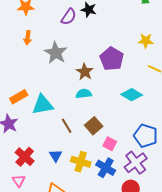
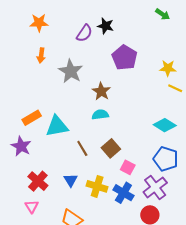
yellow star: (146, 41) -> (168, 68), moved
purple pentagon: (112, 59) -> (125, 58), moved
cyan diamond: (132, 95) -> (165, 125), moved

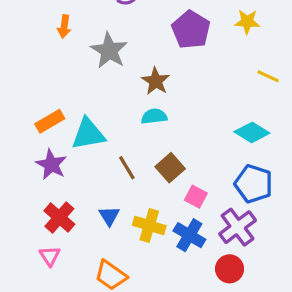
yellow star: (168, 68) -> (247, 22), moved
purple star: (21, 146) -> (51, 165), moved

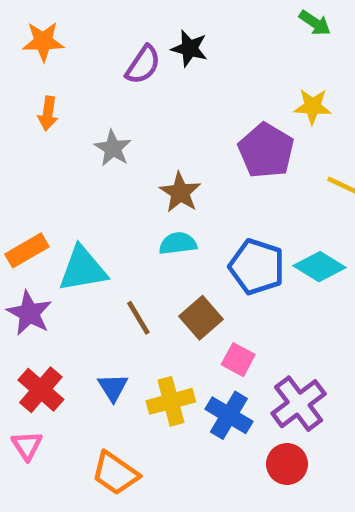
purple pentagon: (191, 30) -> (266, 151), moved
gray star: (109, 51) -> (113, 148), size x0.7
blue pentagon: (254, 184) -> (257, 267), moved
yellow cross: (149, 226) -> (171, 401), turned -32

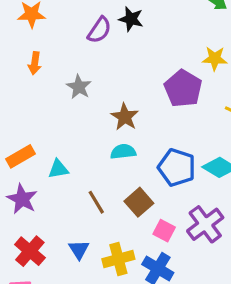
cyan triangle: (83, 269) -> (58, 169), size x0.6
purple cross: (299, 404) -> (205, 224), moved

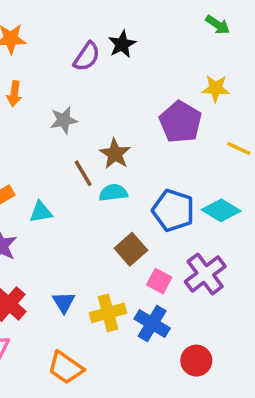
black star: (131, 19) -> (122, 44), turned 30
gray star: (79, 87) -> (64, 120), turned 30
brown line: (96, 202) -> (83, 173), moved

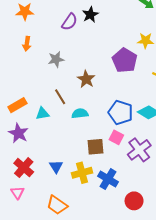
brown line: (83, 173) -> (60, 97), moved
cyan semicircle: (113, 193) -> (80, 113), moved
brown square: (131, 249) -> (96, 147), moved, turned 36
pink square: (159, 281) -> (116, 137), moved

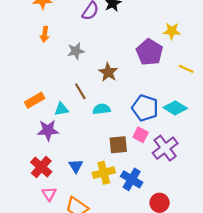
purple star: (18, 133) -> (48, 130), moved, turned -30
pink triangle: (17, 193) -> (49, 194), moved

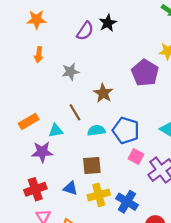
blue pentagon: (145, 108) -> (126, 130), moved
brown square: (118, 145) -> (92, 165), moved
blue triangle: (76, 166) -> (70, 188), turned -40
red cross: (41, 167) -> (35, 189), turned 30

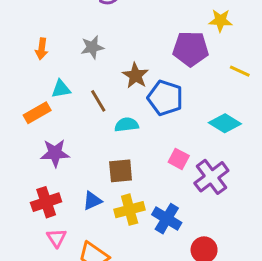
orange arrow: (39, 55) -> (42, 49), moved
purple pentagon: (145, 73) -> (191, 49), turned -30
cyan triangle: (56, 130) -> (61, 89), moved
blue pentagon: (126, 130) -> (165, 98), moved
blue triangle: (70, 188) -> (92, 201), turned -42

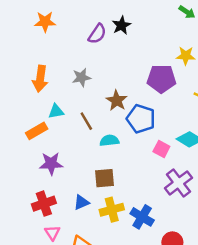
orange arrow: (42, 49) -> (40, 79), size x1.5
pink square: (179, 159) -> (161, 149), moved

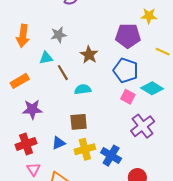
cyan triangle: (56, 111) -> (46, 58), moved
blue pentagon: (141, 119) -> (126, 70), moved

